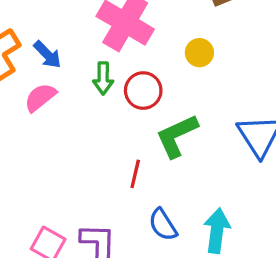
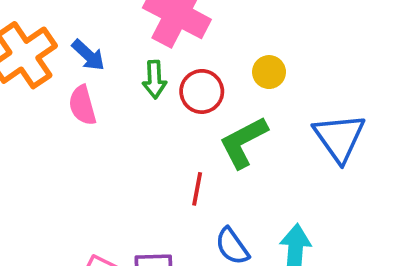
yellow circle: (199, 53) -> (269, 72), moved
pink semicircle: (40, 97) -> (82, 105), turned -64

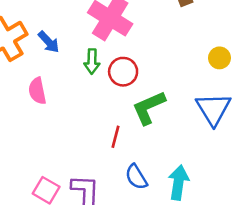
yellow circle: (269, 72) -> (219, 58), moved
pink semicircle: (82, 105) -> (37, 91), moved

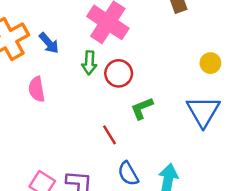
green L-shape: (149, 108) -> (142, 108), size x0.7
red line: (115, 137) -> (110, 135), turned -48

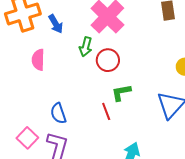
red line: (110, 135) -> (106, 111), moved
blue semicircle: (128, 174) -> (58, 113), moved

